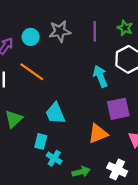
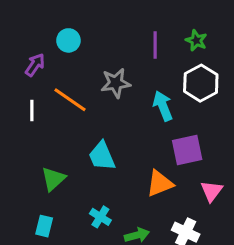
gray star: (60, 31) -> (116, 83), moved
cyan circle: (31, 37) -> (68, 40), moved
green triangle: (14, 119) -> (53, 179), moved
cyan rectangle: (41, 141) -> (44, 226), moved

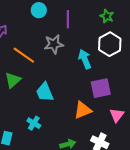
cyan circle: (68, 40) -> (39, 10), moved
purple line: (155, 45) -> (68, 19), moved
green triangle: (53, 179) -> (13, 80), moved
cyan cross: (100, 217) -> (34, 123), moved

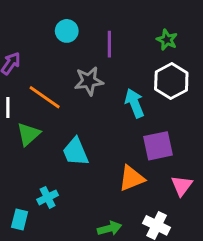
cyan cross: (34, 123) -> (48, 197), moved, turned 32

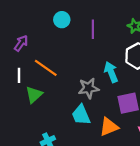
gray star: (89, 81) -> (89, 88), moved
cyan trapezoid: (76, 152) -> (81, 115), moved

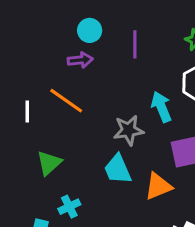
purple arrow: (21, 43) -> (80, 60), moved, turned 49
green triangle: (34, 95) -> (49, 163), moved

